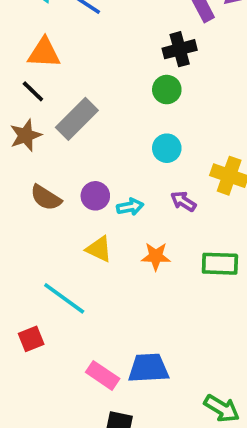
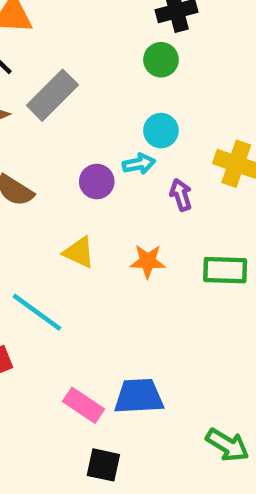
purple circle: (95, 196) -> (97, 182), moved
purple arrow: (183, 201) -> (181, 195), turned 40
cyan arrow: (130, 207) -> (139, 164), moved

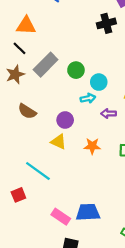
green circle: (161, 60) -> (76, 70), moved
purple circle: (97, 182) -> (65, 120), moved
purple arrow: (181, 195) -> (109, 114), turned -72

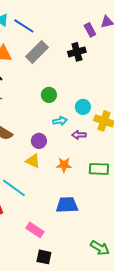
gray rectangle: (46, 65) -> (37, 52), moved
cyan circle: (99, 82) -> (83, 107), moved
blue trapezoid: (88, 212) -> (67, 205), moved

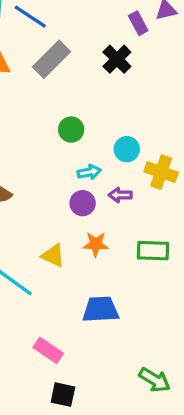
black cross: (77, 52) -> (117, 59), turned -30
purple circle: (39, 141) -> (83, 203), moved
yellow triangle: (33, 161) -> (53, 256), moved

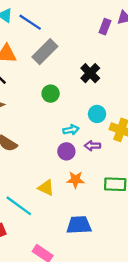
purple rectangle: (138, 23) -> (105, 27), turned 49
black cross: (117, 59) -> (90, 73), moved
green circle: (71, 130) -> (51, 94), moved

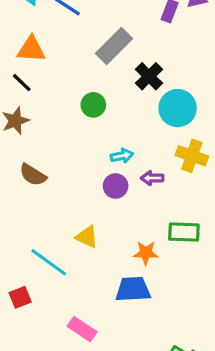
gray rectangle: (45, 52) -> (114, 46), moved
cyan circle: (97, 114) -> (178, 108), moved, size x1.5
orange star: (75, 180) -> (146, 253), moved

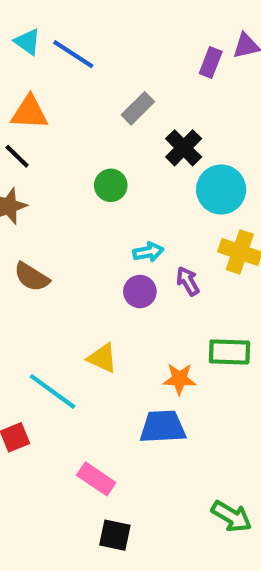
gray rectangle: (114, 46) -> (138, 108), size x0.7
purple arrow: (152, 178) -> (188, 281), turned 60

